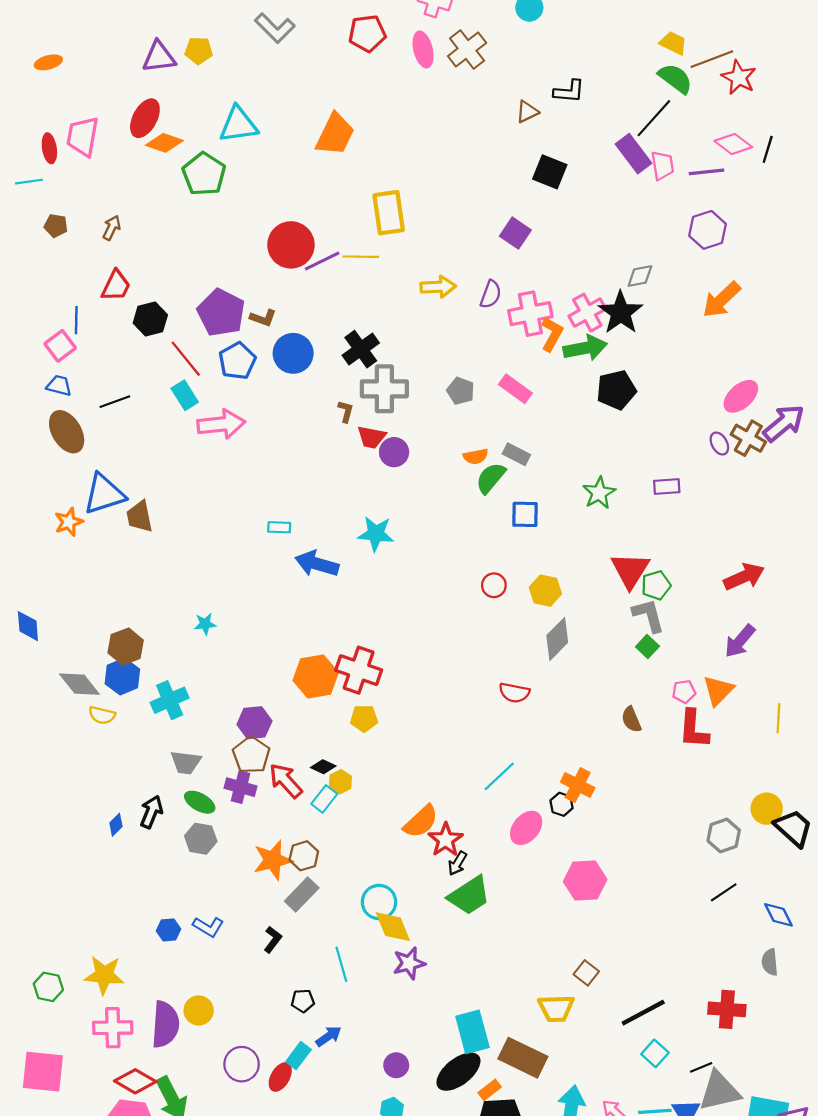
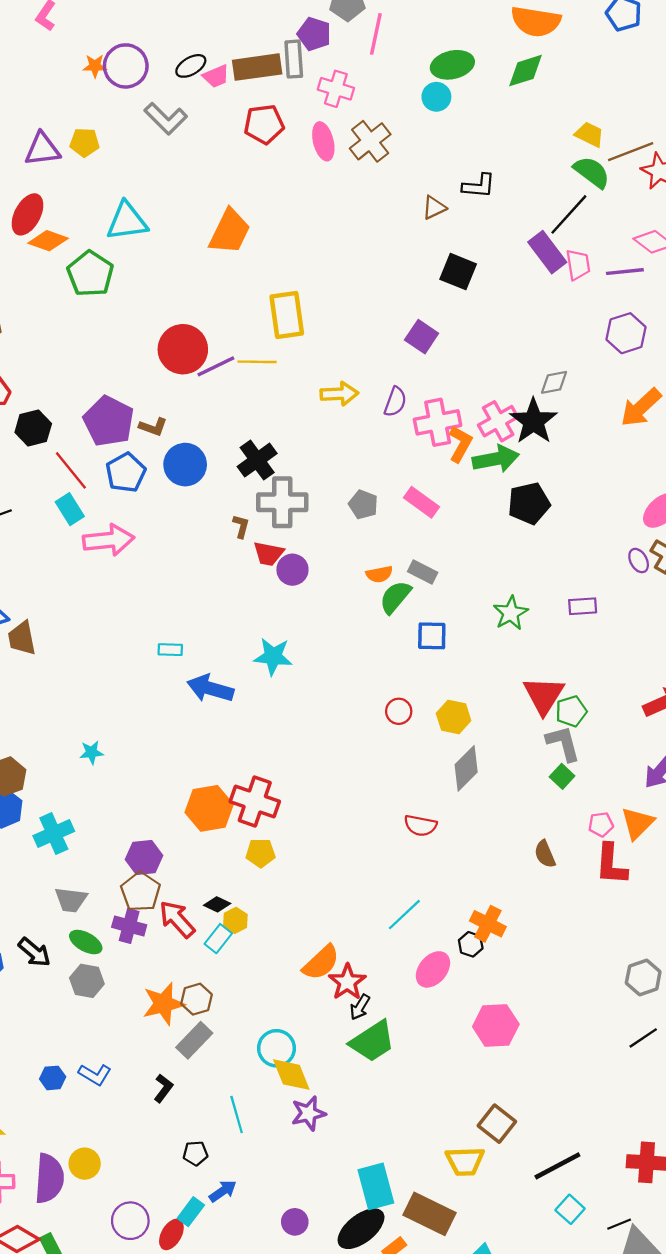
black arrow: (151, 812) -> (34, 952), turned 108
brown square: (586, 973) -> (497, 1124), size x1.4

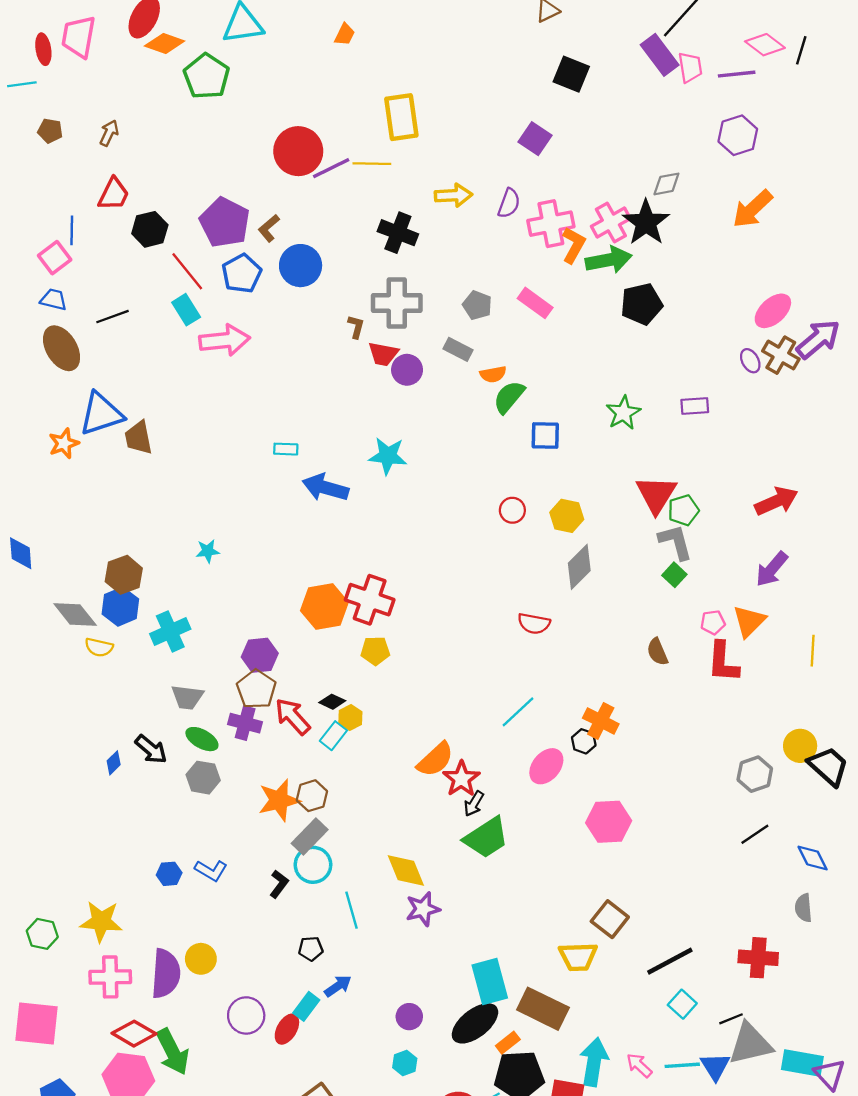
orange trapezoid: (230, 232) -> (345, 34), size x0.5
brown L-shape: (153, 427) -> (269, 228), turned 120
black cross: (257, 460) -> (398, 233), moved, turned -33
gray rectangle: (423, 572) -> (458, 349), moved
cyan circle: (276, 1048) -> (313, 865), moved

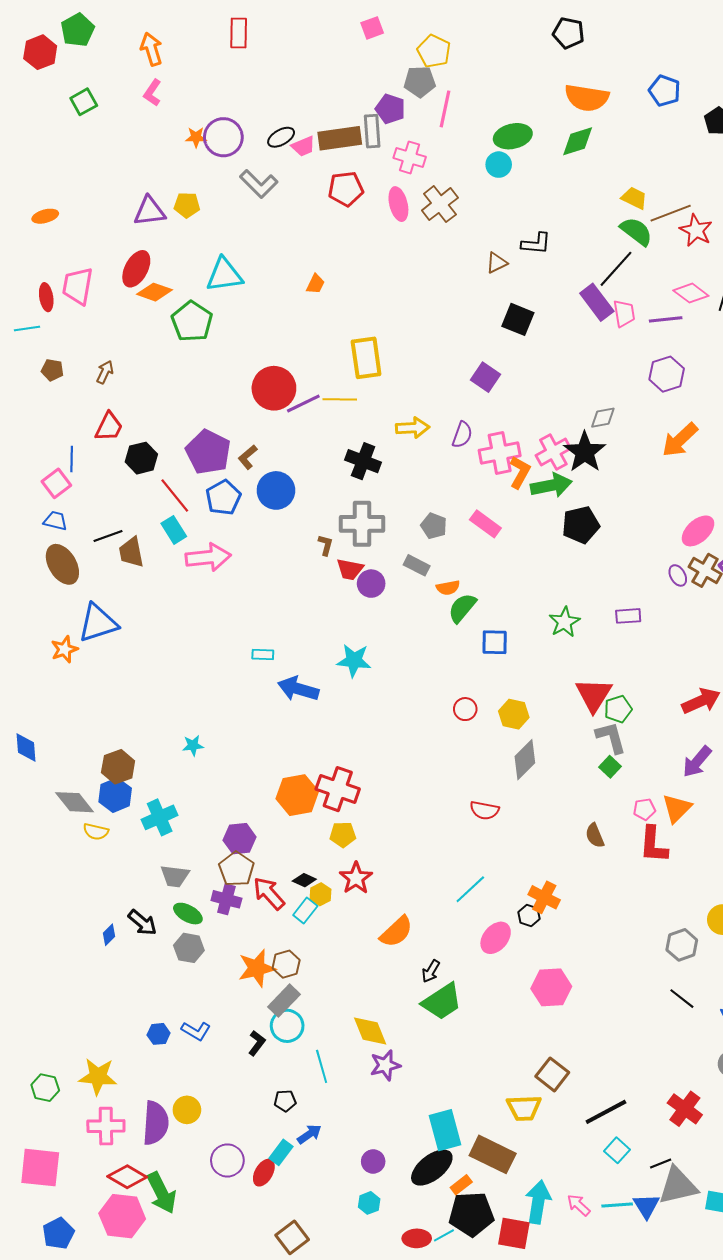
brown trapezoid: (139, 438) -> (131, 552), moved
red star: (461, 779) -> (356, 878), moved
black line: (755, 834) -> (682, 999), turned 72
red cross: (758, 958) -> (685, 1109), turned 32

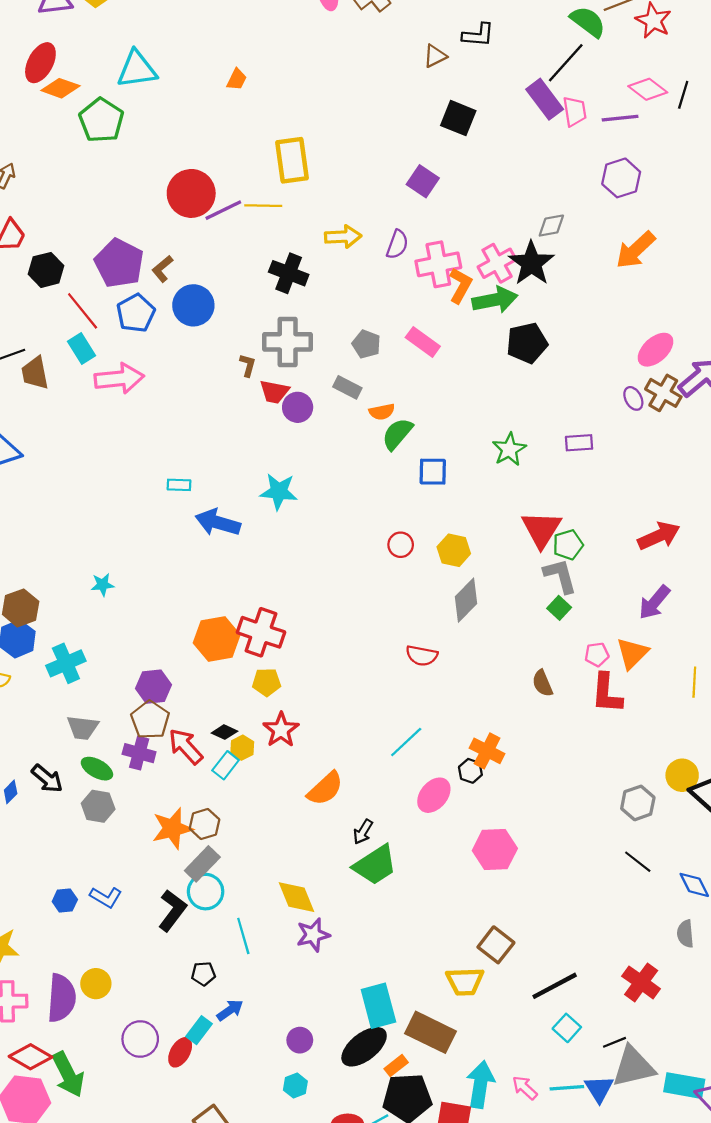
black L-shape: (257, 1043) -> (172, 910), size x1.5

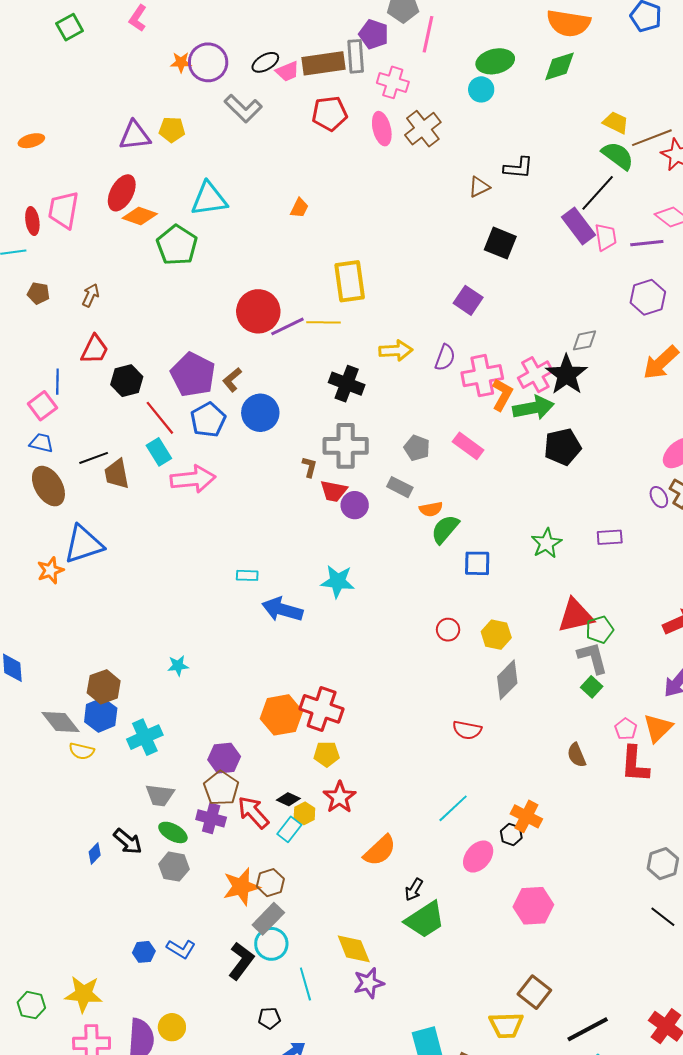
red triangle: (541, 529) -> (576, 616), turned 45
pink pentagon: (597, 654) -> (626, 729), turned -30

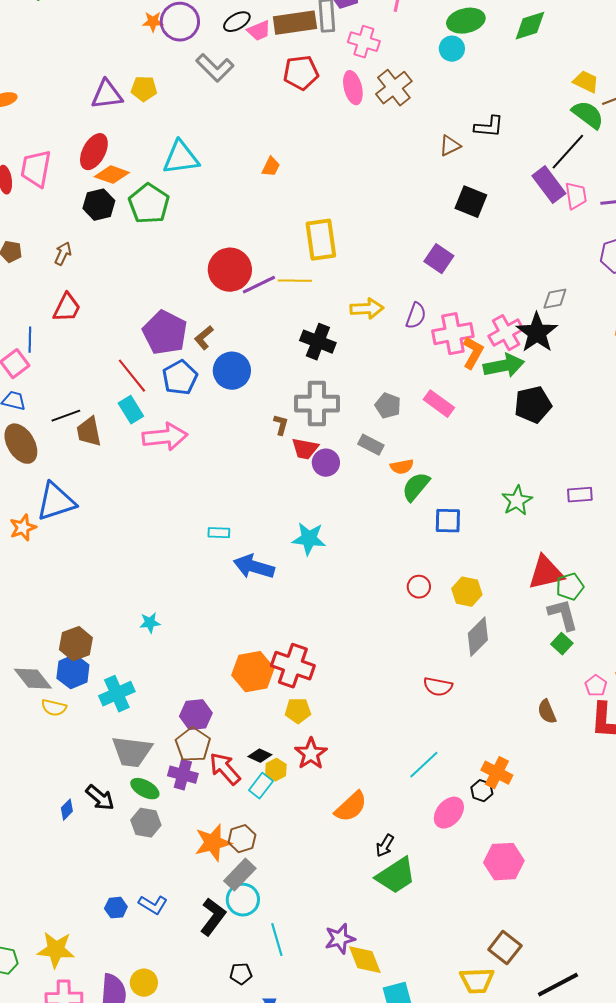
black hexagon: (127, 381) -> (99, 205), moved
gray trapezoid: (160, 795) -> (132, 752), size x1.4
yellow diamond: (354, 949) -> (365, 960), moved

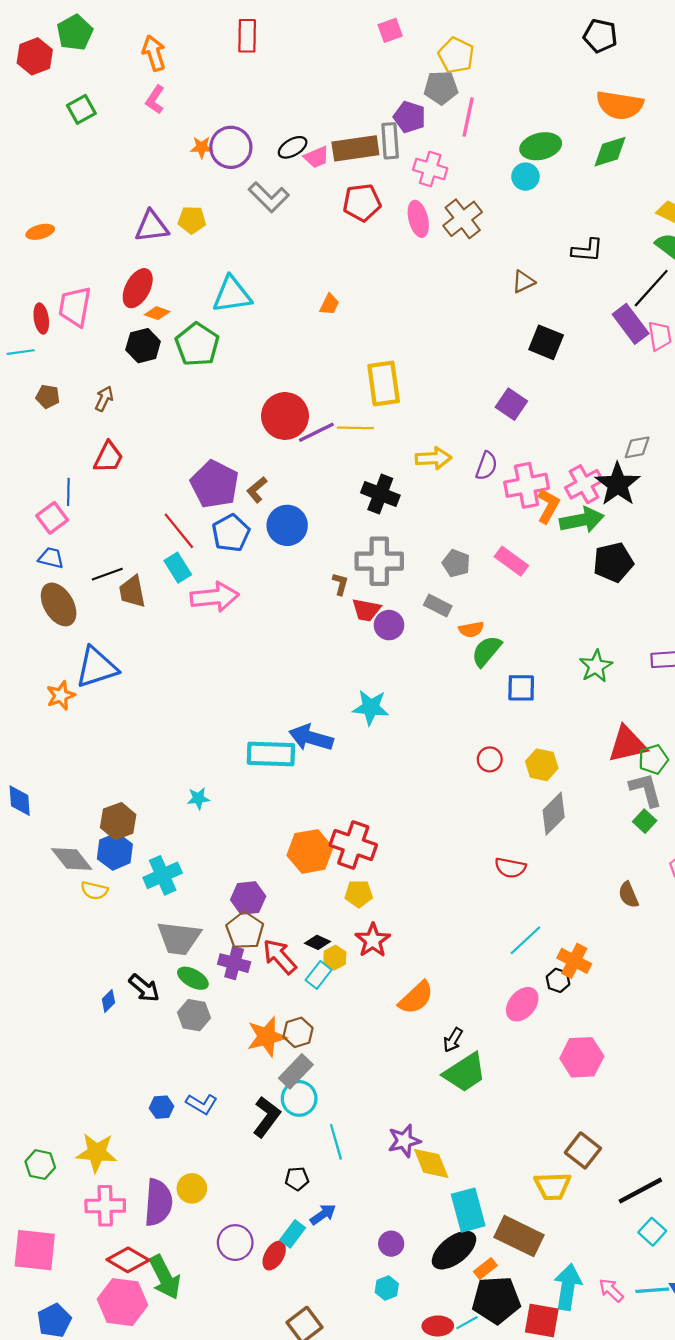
black L-shape: (489, 127) -> (587, 250), moved
orange diamond: (112, 175) -> (157, 313), size x0.7
cyan rectangle: (219, 533) -> (271, 754), moved, size x2.0
cyan line: (424, 765) -> (525, 940), moved

